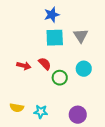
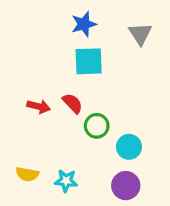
gray triangle: (81, 36) -> (140, 34), moved
cyan circle: (84, 69) -> (129, 147), moved

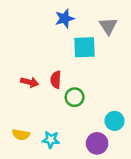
cyan square: (89, 61) -> (85, 47), moved
red semicircle: (72, 103) -> (56, 80), turned -133
cyan circle: (129, 147) -> (114, 121), moved

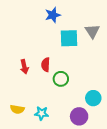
gray triangle: (108, 26) -> (92, 31), moved
red arrow: (30, 82) -> (24, 67), turned 64

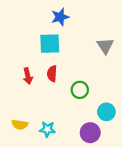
gray triangle: (92, 31) -> (105, 46), moved
cyan square: (69, 38) -> (50, 44), moved
green circle: (61, 79) -> (80, 90), moved

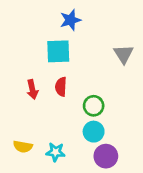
cyan circle: (106, 112) -> (94, 132), moved

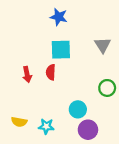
blue star: (70, 20) -> (59, 17), turned 30
cyan square: (58, 51) -> (61, 50), moved
green circle: (94, 106) -> (107, 88), moved

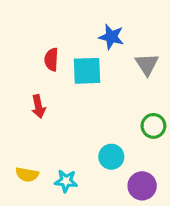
blue star: (59, 17) -> (111, 37), moved
red semicircle: (51, 72) -> (51, 59), moved
purple circle: (88, 130) -> (142, 186), moved

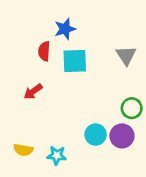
blue star: (111, 37) -> (65, 29), moved, turned -30
red arrow: (38, 106) -> (33, 91), turned 66
purple circle: (142, 186) -> (122, 136), moved

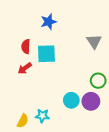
red semicircle: (44, 51) -> (26, 47), moved
cyan square: (75, 61) -> (46, 54), moved
yellow semicircle: (23, 150) -> (23, 121), moved, turned -72

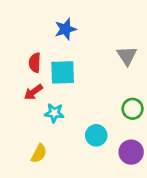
purple circle: (91, 101) -> (131, 152), moved
cyan star: (42, 116) -> (54, 113), moved
yellow semicircle: (23, 121) -> (39, 153), moved

